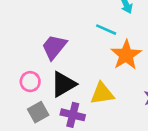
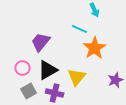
yellow triangle: (102, 94) -> (77, 77), turned -42

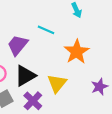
cyan line: (80, 29) -> (46, 30), moved
purple cross: (55, 93) -> (33, 101), turned 30

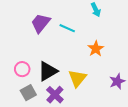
purple trapezoid: (18, 45) -> (41, 23), moved
orange star: (77, 52) -> (96, 49), size x0.7

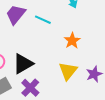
yellow triangle: (77, 78) -> (68, 71), moved

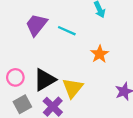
yellow triangle: (68, 71) -> (73, 88), moved

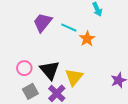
orange star: (100, 54) -> (87, 39), moved
black triangle: (45, 80) -> (50, 70), turned -40

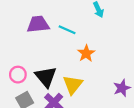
purple trapezoid: (43, 22) -> (38, 24), turned 45
orange star: (87, 39) -> (86, 53), moved

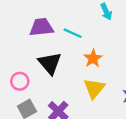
black triangle: (46, 77) -> (50, 63), moved
yellow triangle: (73, 85) -> (94, 88), moved

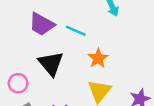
purple trapezoid: (41, 27) -> (42, 24), turned -145

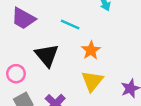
purple trapezoid: (42, 24) -> (23, 18), moved

